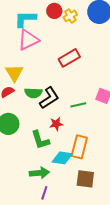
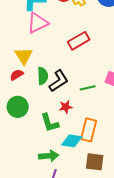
green semicircle: (33, 93) -> (43, 76), turned -96

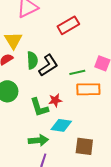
red star: (66, 107) -> (55, 100), moved
orange rectangle: (89, 130) -> (88, 89), moved, turned 75

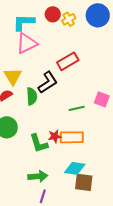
black L-shape: (48, 65) -> (48, 82), moved
orange rectangle: (88, 89) -> (72, 137), moved
cyan diamond: (61, 125) -> (75, 168), moved

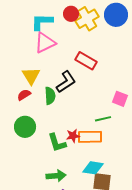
yellow cross: (69, 19) -> (87, 19), size x1.6
red rectangle: (68, 61) -> (86, 61), turned 60
green line: (77, 108) -> (103, 119), moved

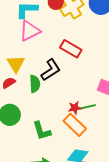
red star: (73, 136) -> (75, 108), moved
orange rectangle: (90, 137) -> (75, 125), turned 45

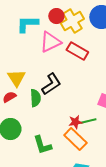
pink triangle: (30, 31) -> (50, 42), moved
red rectangle: (71, 49) -> (77, 51), moved

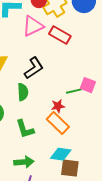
green semicircle: (35, 98) -> (23, 92), moved
green line: (88, 121) -> (74, 91), moved

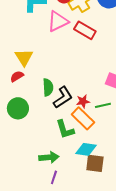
black L-shape: (34, 68) -> (63, 97), moved
green line: (74, 91) -> (103, 105), moved
green L-shape: (25, 129) -> (65, 129), moved

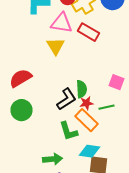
pink triangle: (58, 21) -> (62, 23), turned 35
yellow triangle: (24, 57) -> (56, 46), moved
red semicircle: (17, 76) -> (20, 78), size x1.6
green semicircle: (48, 87) -> (82, 89), moved

